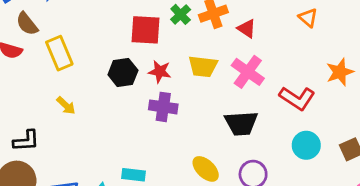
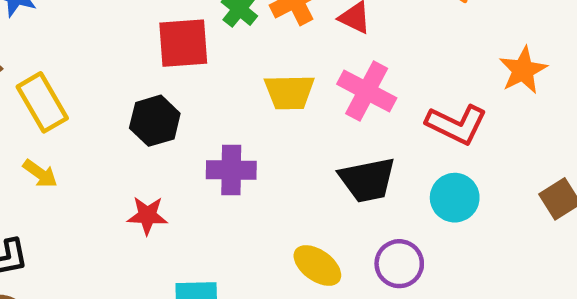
red star: (160, 72) -> (147, 215), moved
yellow arrow: (66, 106) -> (40, 174), moved
cyan circle: (306, 145) -> (455, 198), moved

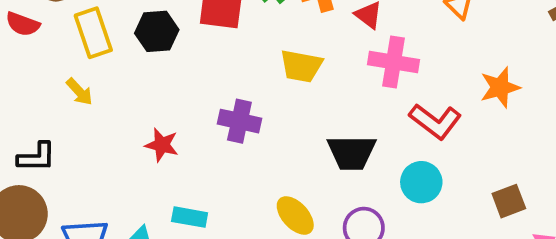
pink cross: (367, 91) -> (393, 62), moved, turned -30
black hexagon: (155, 121) -> (157, 31), moved

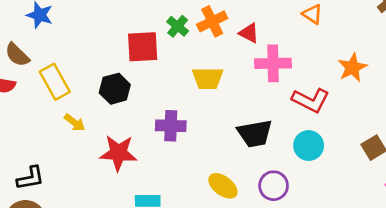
black hexagon: (157, 31) -> (115, 89), moved
yellow arrow: (79, 92) -> (75, 123), moved
red star: (162, 145) -> (118, 153), size x1.5

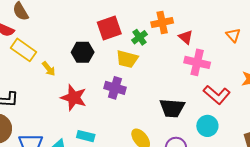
green cross: (178, 26) -> (139, 37), moved
red square: (143, 47) -> (109, 28), turned -30
yellow trapezoid: (208, 78) -> (127, 59), moved
yellow rectangle: (55, 82) -> (23, 50), moved, turned -40

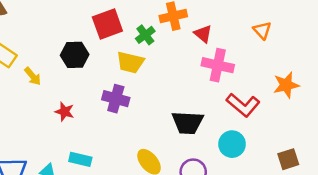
red star: (74, 98) -> (65, 112), size x0.6

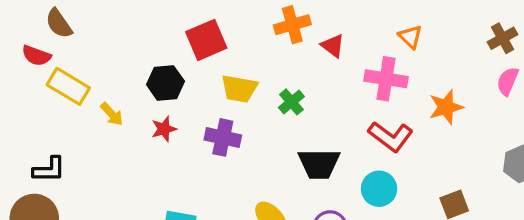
green cross: (145, 35) -> (291, 102), moved
pink cross: (218, 65) -> (386, 79), moved
red star: (65, 112) -> (164, 129), moved, turned -30

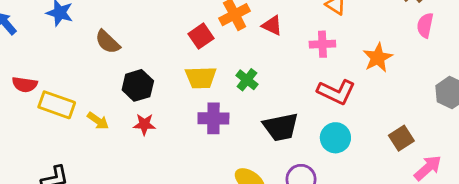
brown semicircle: (59, 24) -> (108, 42), moved
red square: (206, 40) -> (201, 36), moved, size x0.7
pink cross: (386, 79) -> (322, 44), size x0.7
red star: (164, 129) -> (144, 124), turned 30
purple cross: (223, 137) -> (213, 118), moved

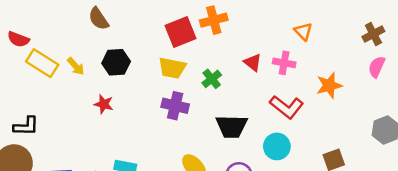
red triangle: (272, 25) -> (253, 62), moved
red square: (201, 36) -> (180, 32), size x1.4
yellow arrow: (98, 121) -> (76, 66), moved
red star: (144, 124) -> (104, 104), moved

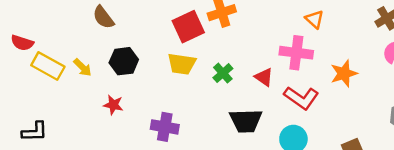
red triangle: (253, 62) -> (264, 77), moved
pink cross: (284, 63) -> (296, 53), size x1.4
purple cross: (175, 106) -> (165, 127), moved

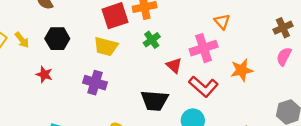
pink cross: (296, 53) -> (204, 48), turned -32
green cross: (223, 73) -> (152, 40), moved
purple cross: (165, 127) -> (95, 83), moved

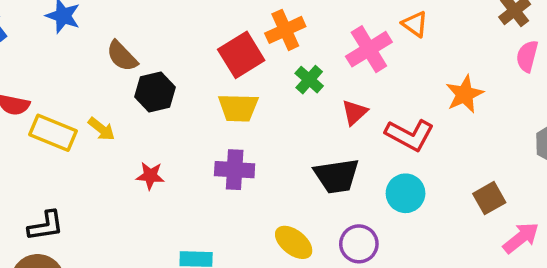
black hexagon: (57, 39) -> (155, 92), moved
pink cross: (204, 48) -> (369, 49), moved
red triangle: (174, 65) -> (355, 112), turned 49

